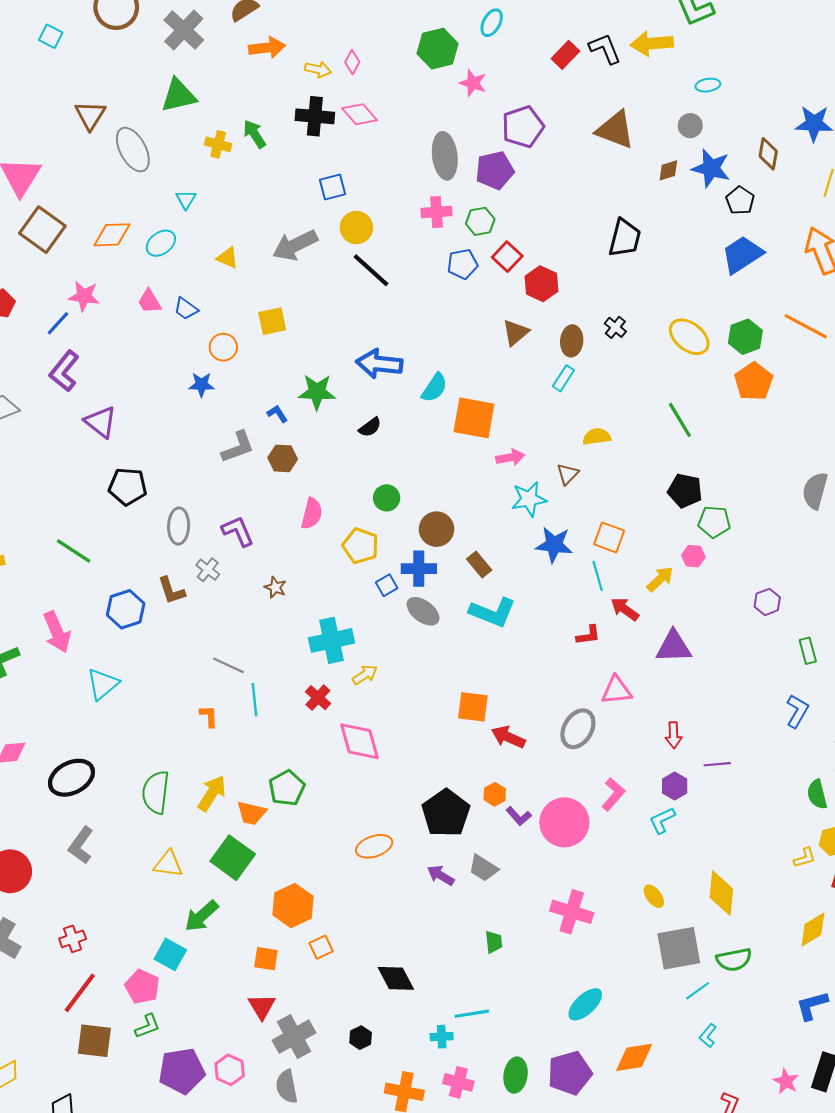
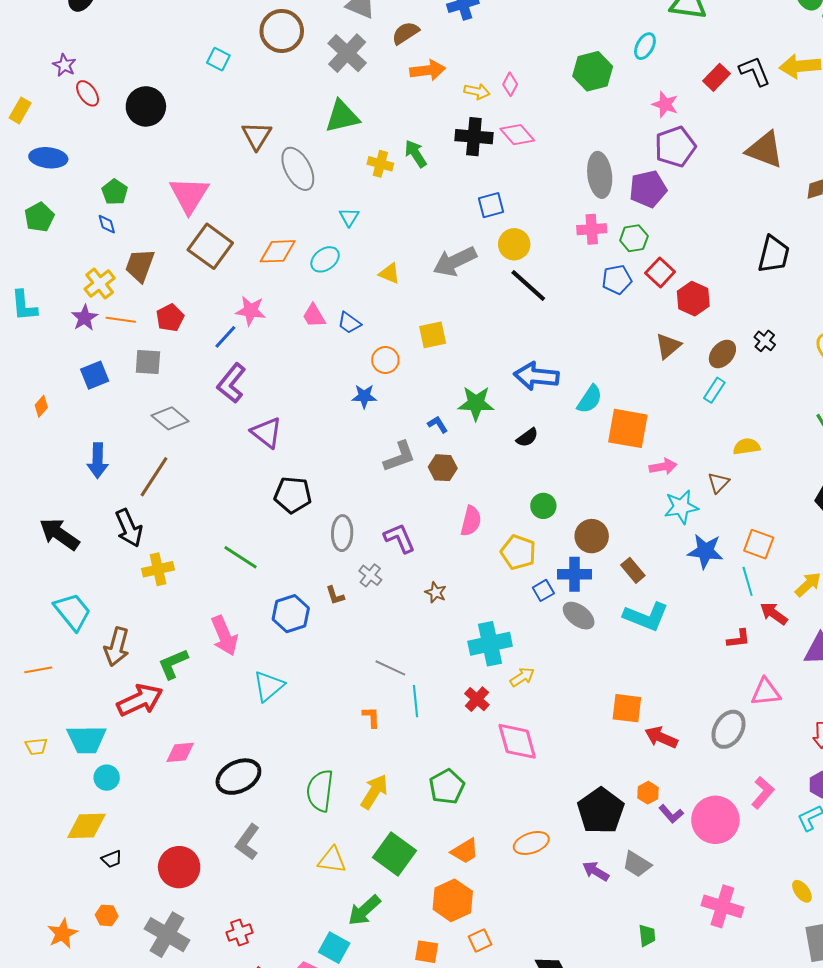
pink star: (473, 83) -> (665, 104), moved
brown ellipse: (572, 341) -> (722, 354), turned 36
brown L-shape: (171, 590) -> (335, 595), size x0.7
orange trapezoid: (251, 813) -> (465, 851), moved, turned -44

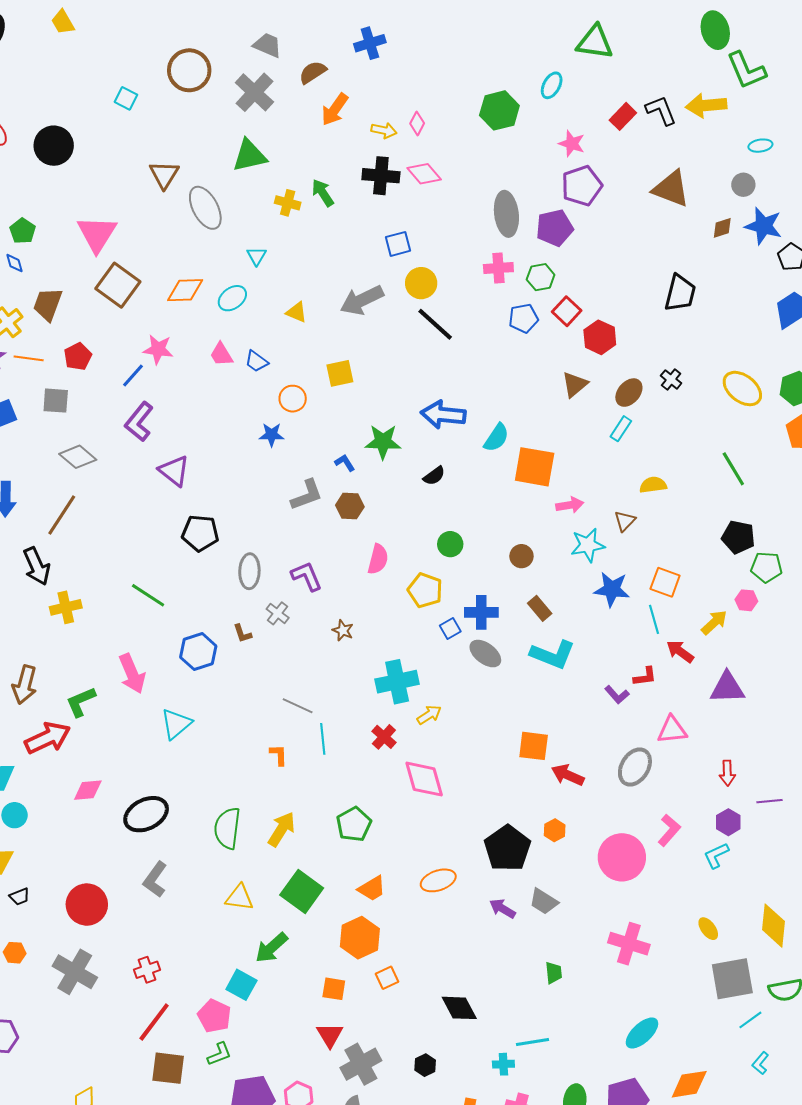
orange arrow: (428, 70) -> (335, 109), turned 132
brown circle: (592, 536) -> (521, 556), moved, size x0.7
purple L-shape: (671, 814) -> (617, 695), moved

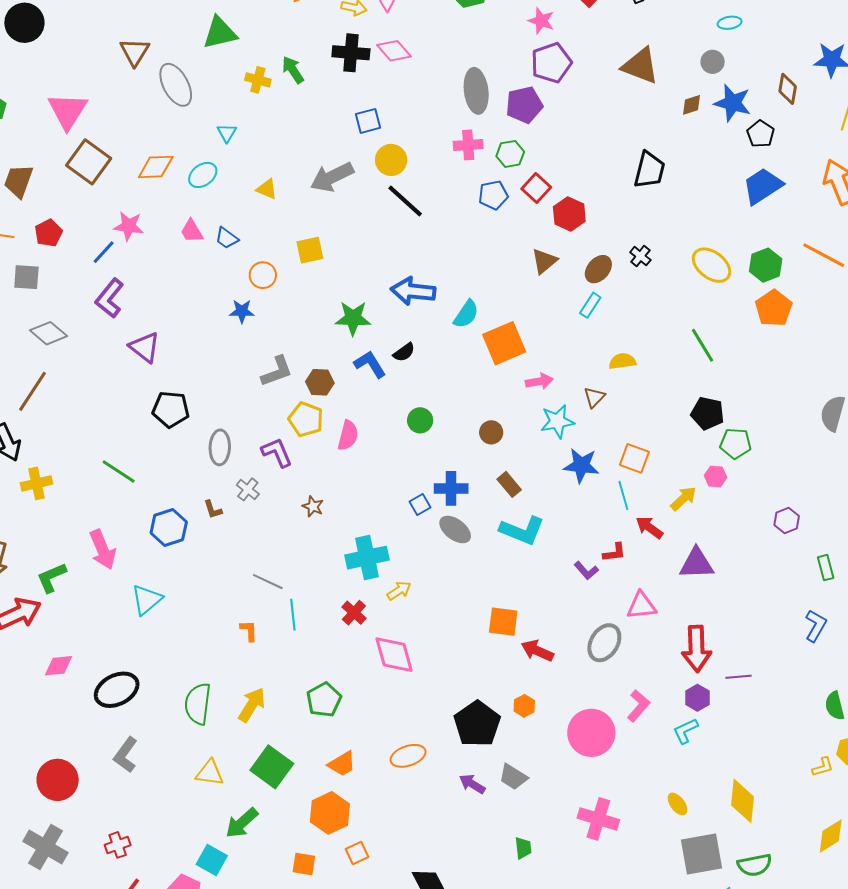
blue L-shape: (345, 463) -> (370, 364), moved, size x1.6
orange square: (535, 467) -> (504, 343), turned -33
yellow pentagon: (425, 590) -> (306, 419), moved
red arrow: (727, 773) -> (696, 649), size x1.8

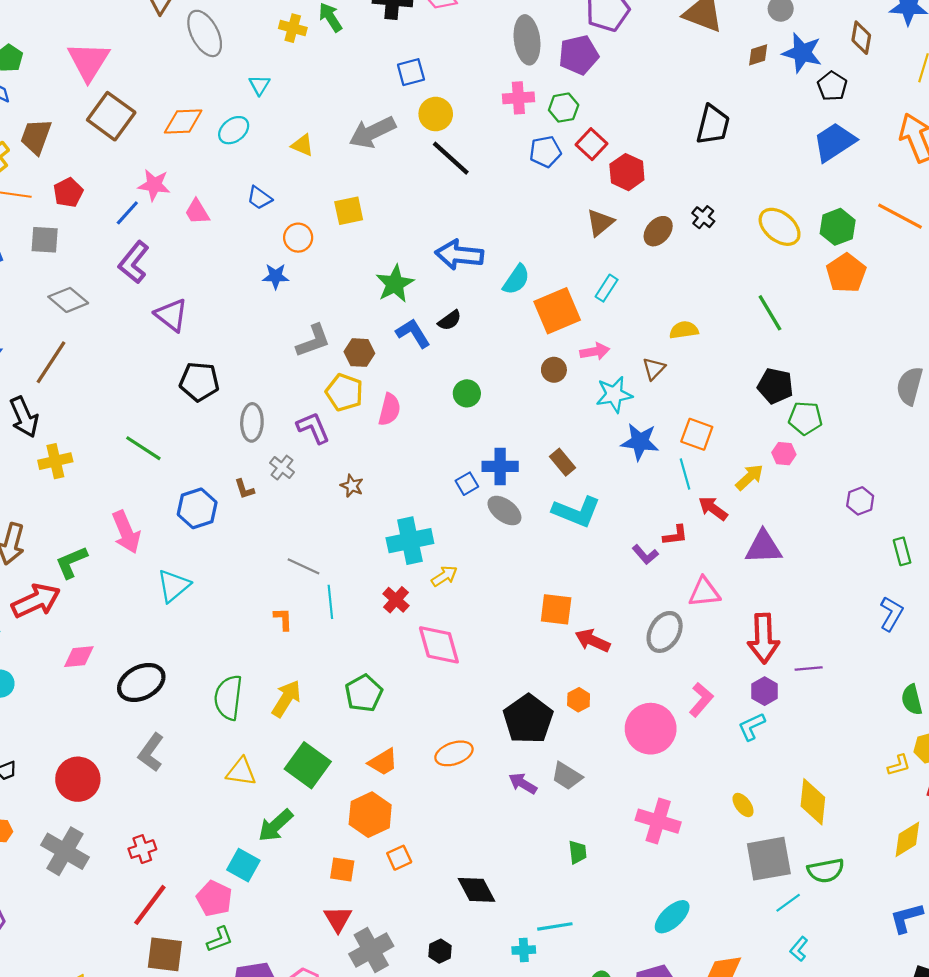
pink trapezoid: (192, 231) -> (197, 212), moved
cyan rectangle: (590, 305) -> (607, 288), moved
green star: (353, 318) -> (395, 284), turned -30
brown circle: (491, 432) -> (554, 370), moved

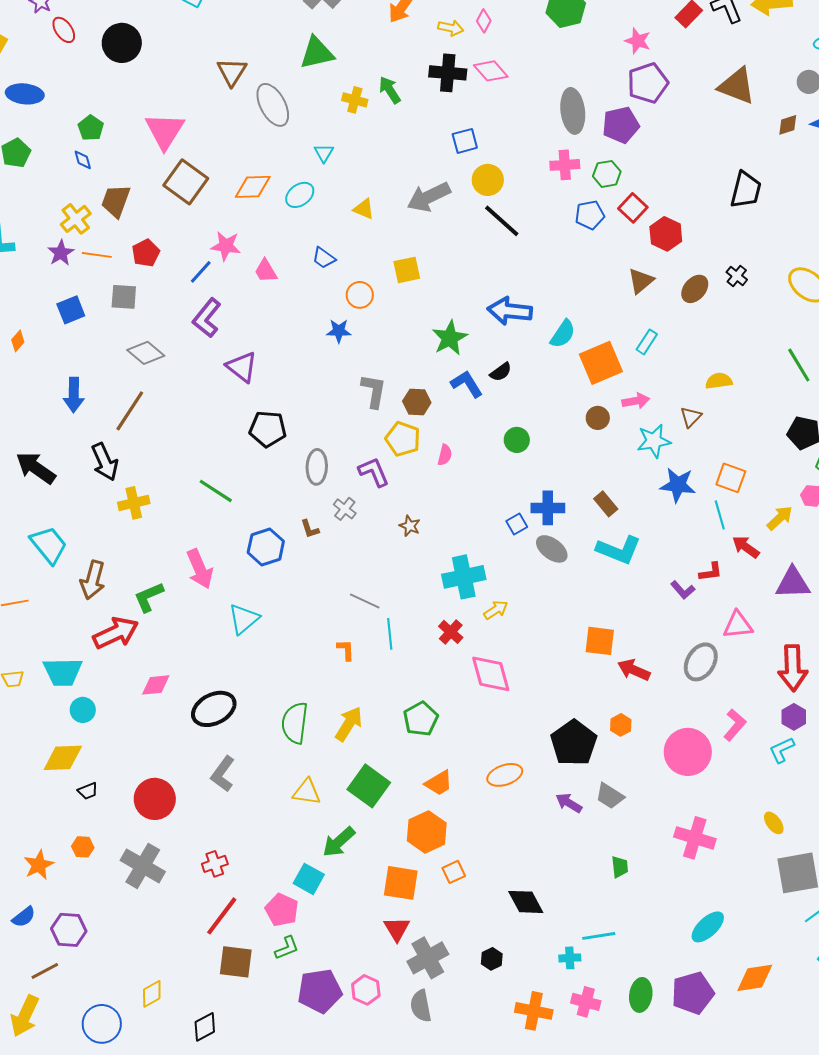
gray L-shape: (313, 341) -> (374, 391), turned -60
pink semicircle: (389, 410) -> (445, 455), size x0.7
orange square: (342, 869) -> (401, 883), size x1.5

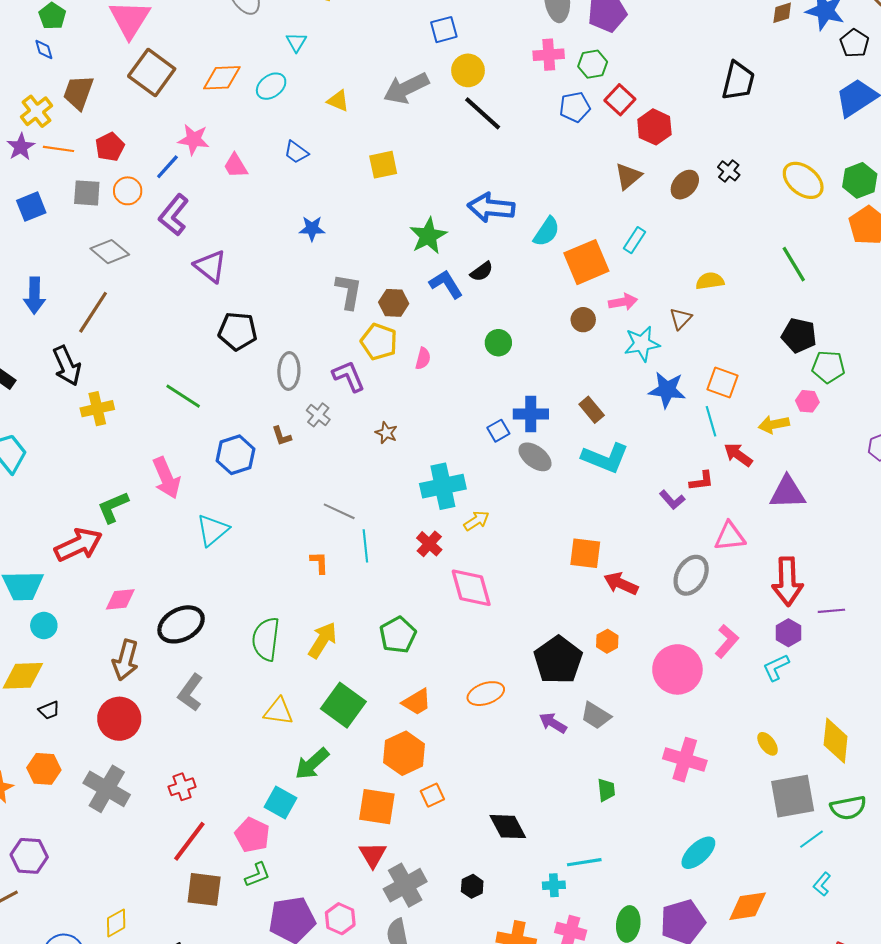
orange circle: (360, 295) -> (128, 191), moved
yellow arrow: (780, 518) -> (774, 424), turned -148
brown arrow: (93, 580) -> (126, 660), moved
orange hexagon: (83, 847) -> (44, 769), size x1.4

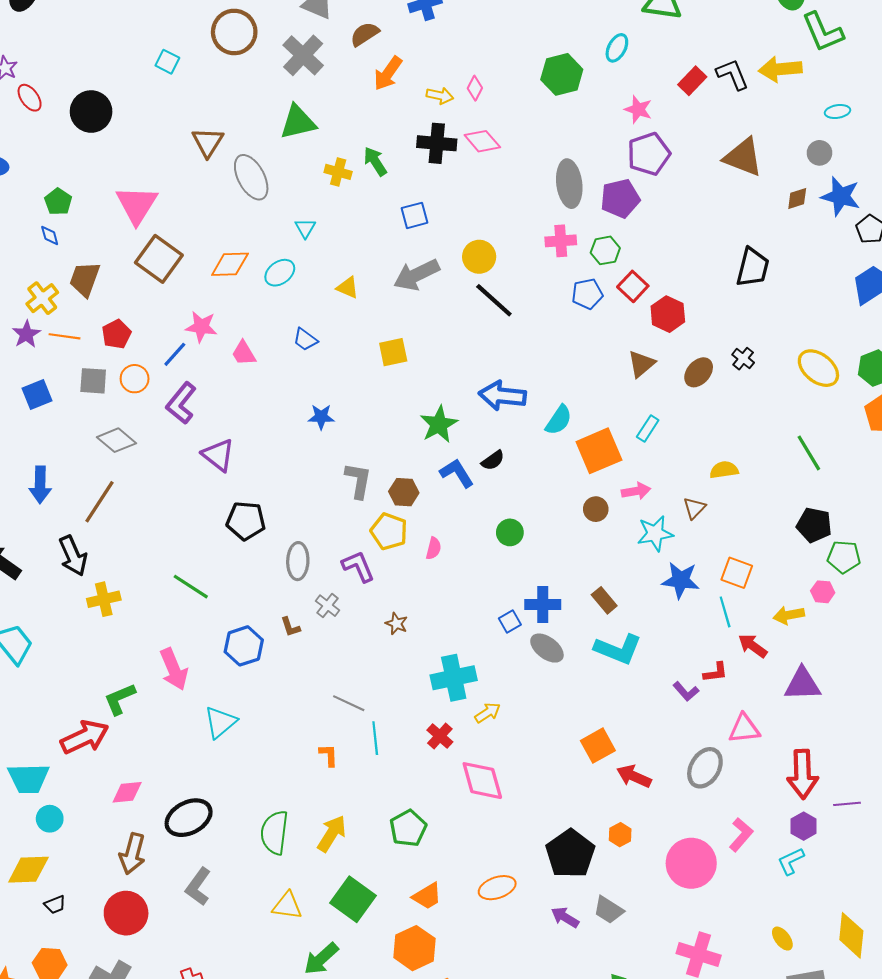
blue square: (444, 30) -> (414, 215), moved
orange square: (585, 553) -> (598, 746), turned -36

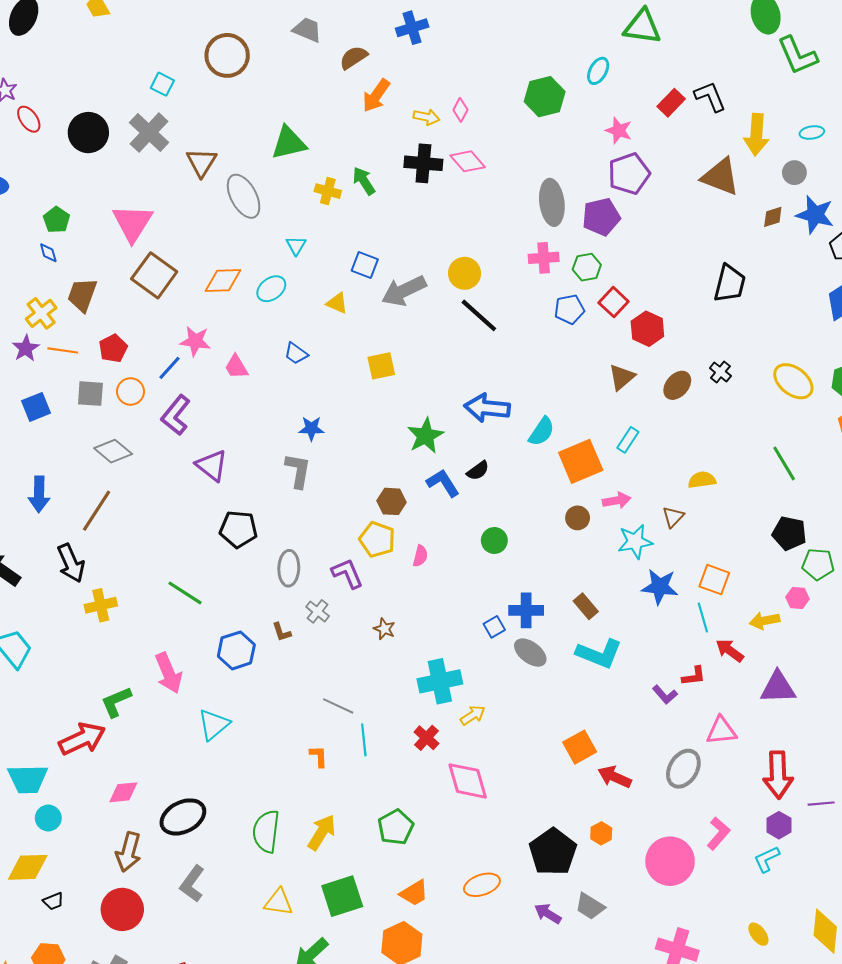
gray cross: (303, 55) -> (149, 133), moved
yellow arrow: (780, 69) -> (756, 135), moved, turned -81
blue square: (414, 215) -> (365, 265), moved, turned 36
gray L-shape: (358, 480) -> (298, 471), moved
green square: (353, 899) -> (342, 896), turned 36

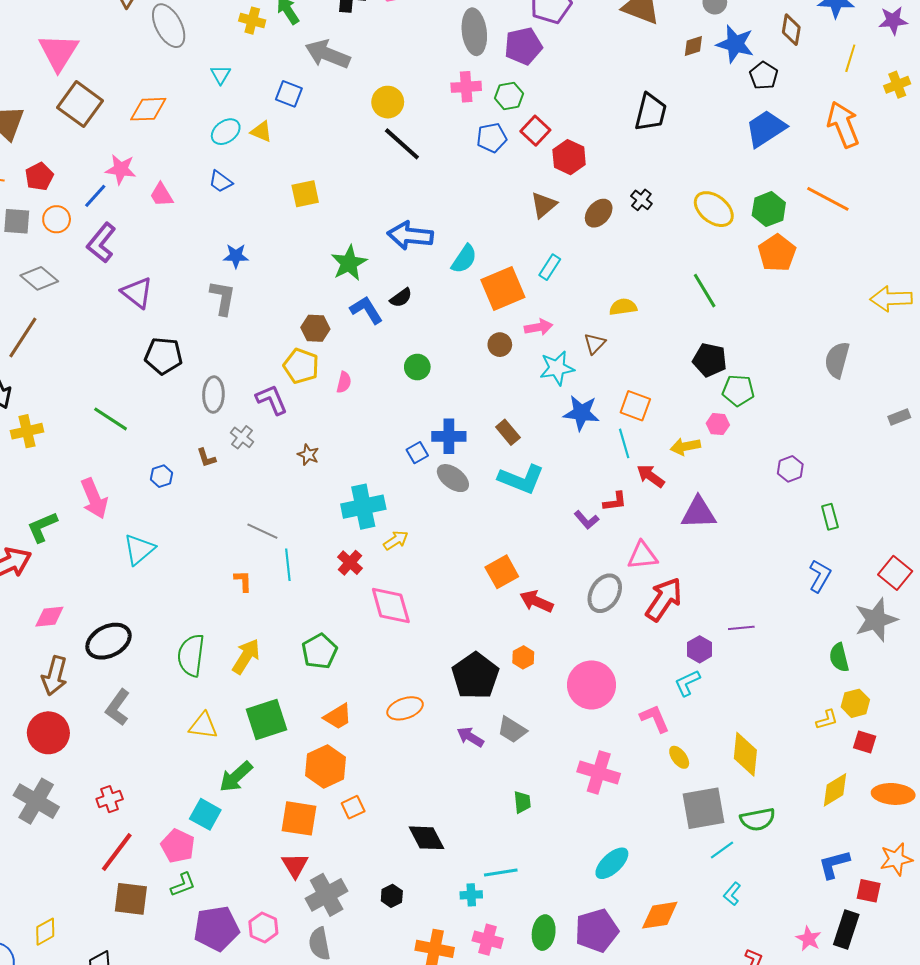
cyan ellipse: (271, 289) -> (226, 132), moved
gray arrow: (404, 291) -> (328, 54), moved, turned 48
blue hexagon: (236, 650) -> (161, 476), size x0.6
red arrow: (778, 775) -> (664, 599), moved, turned -144
pink L-shape: (718, 833) -> (655, 719), moved, turned -64

